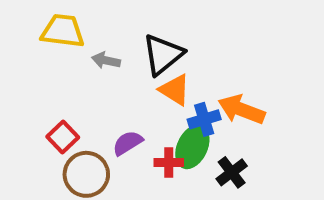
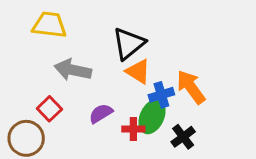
gray arrow: (106, 60) -> (73, 70), moved, size x1.6
orange arrow: (241, 110) -> (191, 87), turned 33
brown circle: (86, 174) -> (26, 138), moved

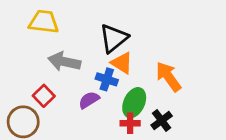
blue cross: (161, 95) -> (107, 79), moved, turned 35
red cross: (133, 129) -> (130, 123), moved

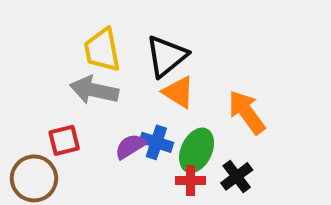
yellow trapezoid: (44, 22) -> (102, 50), moved, turned -108
blue cross: (107, 79) -> (156, 142), moved
red square: (44, 96) -> (64, 140), turned 30

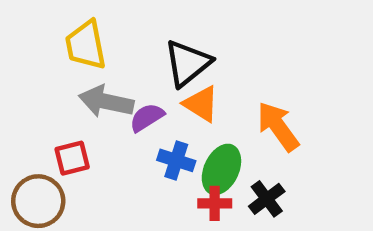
yellow trapezoid: (102, 50) -> (86, 45), moved
purple semicircle: (130, 146) -> (147, 117), moved

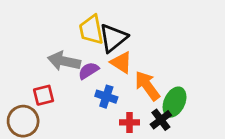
yellow trapezoid: (86, 45) -> (91, 30), moved
orange arrow: (278, 126) -> (147, 86), moved
green ellipse: (221, 169) -> (175, 102), moved

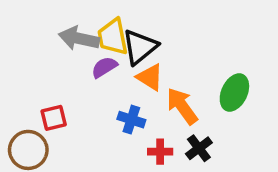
gray arrow: (64, 61) -> (79, 38), moved
purple semicircle: (89, 71) -> (104, 67), moved
green ellipse: (175, 102) -> (234, 93), moved

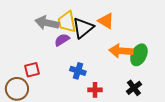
orange triangle: (150, 77) -> (106, 21), moved
orange arrow: (182, 106) -> (121, 51), moved, turned -50
black cross: (199, 148) -> (134, 88), moved

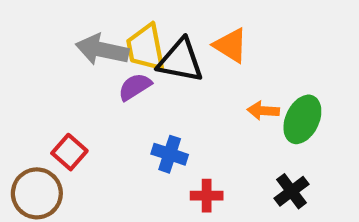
black triangle: (83, 28) -> (181, 61), turned 50
orange arrow: (121, 51) -> (263, 111), size x0.6
red square: (32, 70) -> (69, 152), turned -35

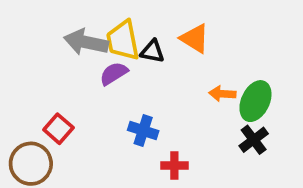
black triangle: (181, 61) -> (152, 51), size x0.6
black cross: (292, 191) -> (254, 140), moved

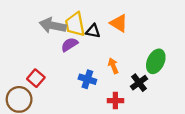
orange arrow: (222, 94) -> (113, 66), moved, turned 64
black cross: (254, 140) -> (139, 83), moved
red cross: (174, 166) -> (115, 101), moved

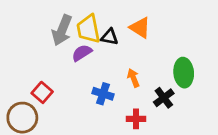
gray arrow: (53, 25) -> (62, 30), turned -80
green ellipse: (156, 61) -> (184, 73), turned -30

